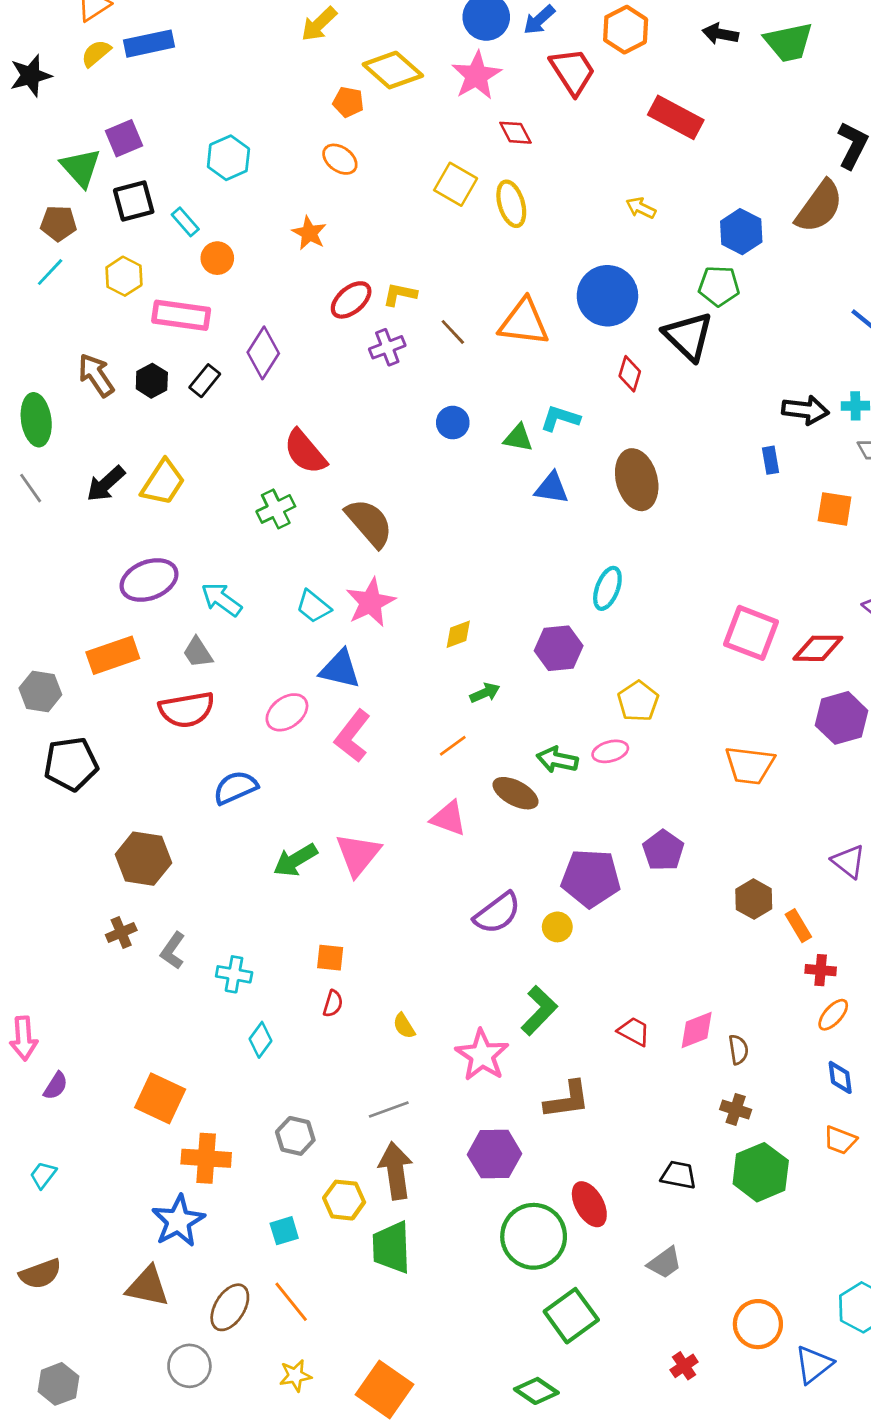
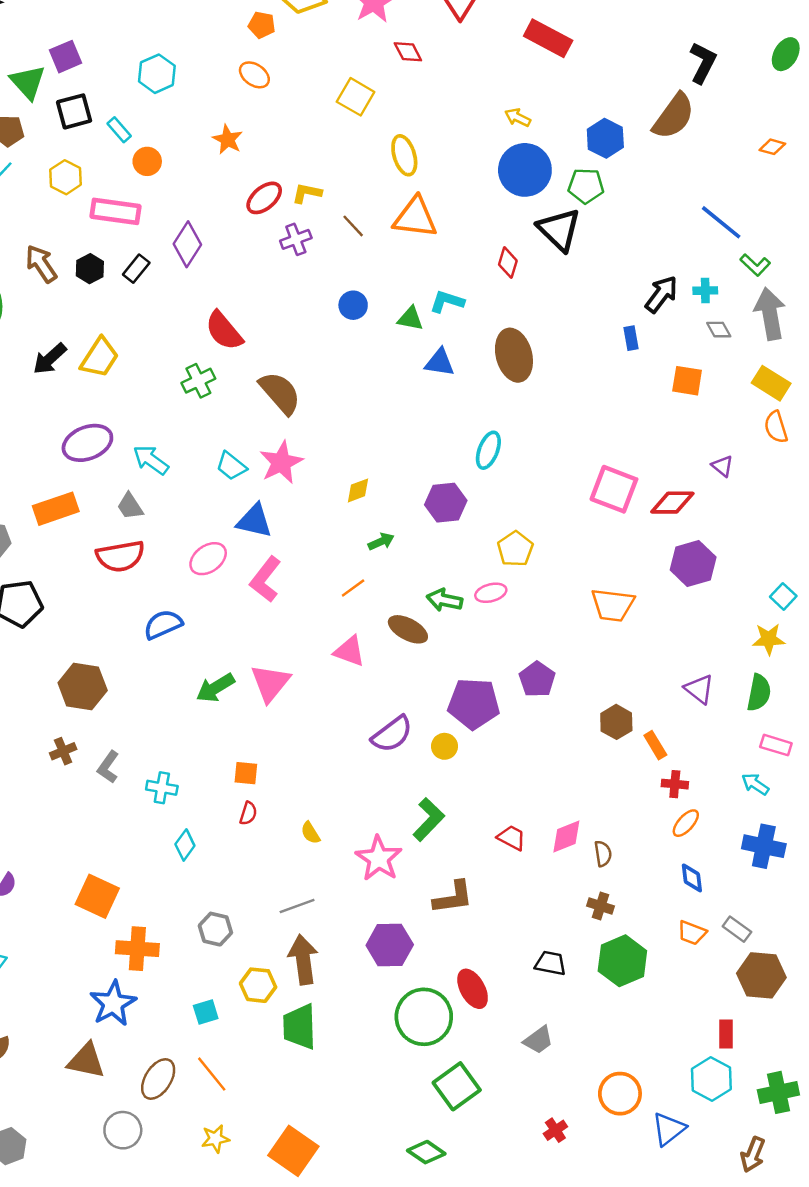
yellow ellipse: (511, 204) -> (404, 155), moved
blue circle: (607, 296) -> (525, 170), moved
black arrow: (805, 410) -> (661, 294), turned -60

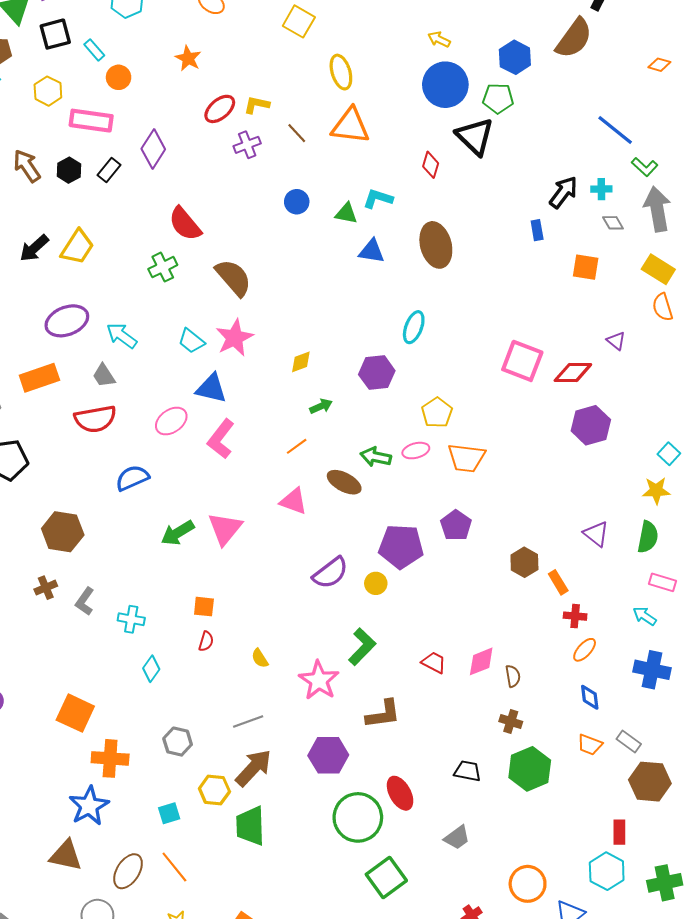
orange trapezoid: (613, 605) -> (466, 458), moved
brown arrow: (303, 960) -> (253, 768), turned 51

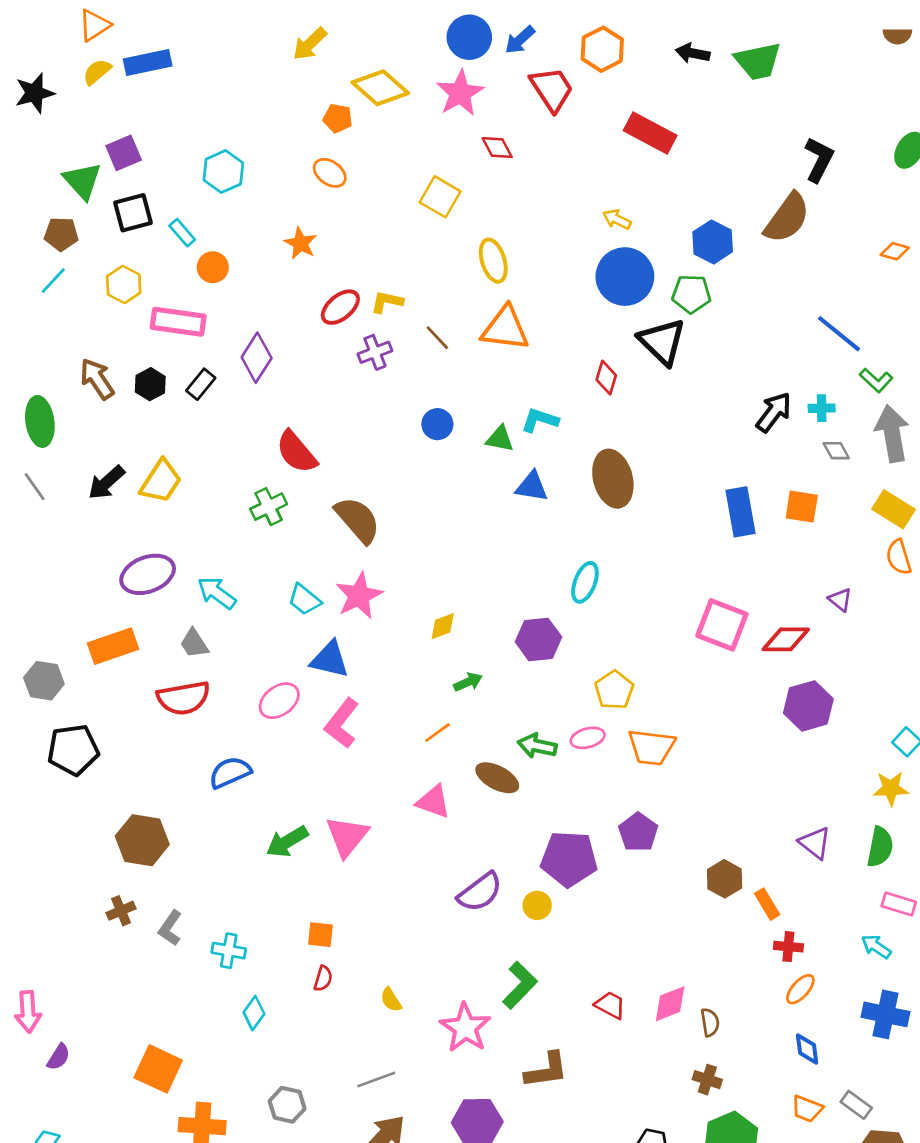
blue rectangle: (537, 230) -> (741, 512), moved, size x1.8

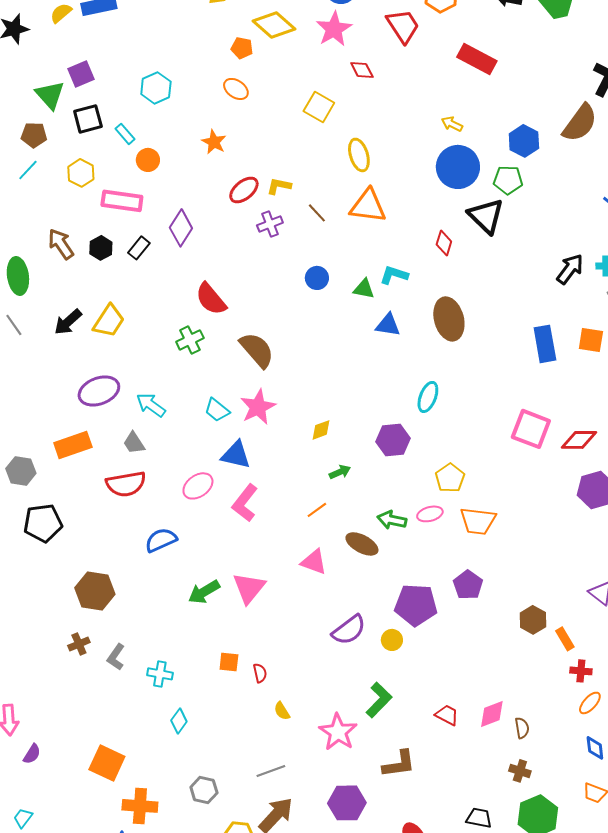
red semicircle: (323, 979) -> (260, 673), moved, turned -30

